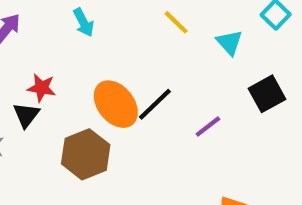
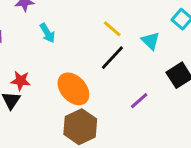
black line: (155, 104) -> (112, 58), moved
brown hexagon: (86, 154) -> (80, 127), moved

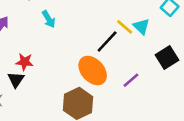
yellow line: (112, 29) -> (125, 27), moved
orange ellipse: (73, 89) -> (93, 71), moved

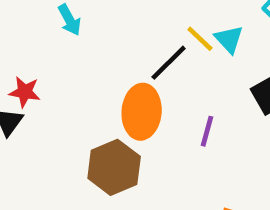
orange ellipse: (93, 71) -> (142, 112), turned 44
purple line: (131, 80) -> (207, 131), turned -36

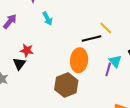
cyan triangle: (229, 39) -> (115, 61), moved
black line: (169, 63) -> (92, 38), turned 30

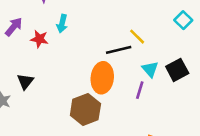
cyan arrow: (47, 19) -> (62, 24), turned 40
red star: (27, 50) -> (39, 39), moved
cyan triangle: (115, 61) -> (150, 69), moved

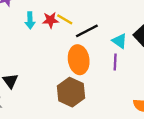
yellow line: (137, 37) -> (65, 19), moved
red star: (39, 39) -> (50, 20), moved

